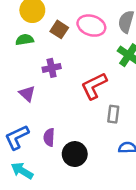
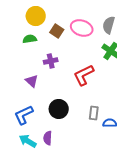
gray rectangle: (113, 114) -> (94, 113), moved
purple semicircle: (49, 137) -> (48, 138), moved
black circle: (75, 154) -> (59, 109), moved

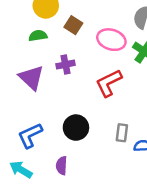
pink ellipse: (82, 28) -> (111, 40), moved
purple triangle: (32, 81) -> (31, 78), moved, size x1.5
cyan arrow: (28, 141) -> (21, 170), moved

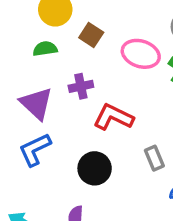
red L-shape: (109, 83) -> (113, 117), moved, turned 52
gray rectangle: (122, 133) -> (154, 158), moved, turned -30
blue L-shape: (30, 135) -> (35, 150), moved

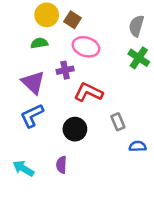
brown square: (91, 35) -> (72, 20), moved
pink ellipse: (141, 54) -> (86, 47), moved

